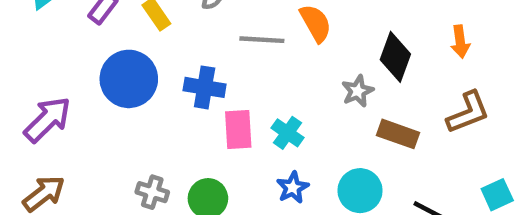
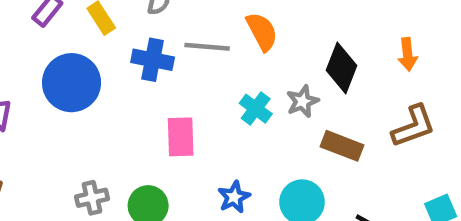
blue cross: (205, 87) -> (153, 60), moved
cyan cross: (288, 133) -> (256, 109), moved
gray cross: (152, 192) -> (92, 198), turned -32

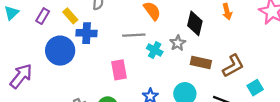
gray line: (207, 47) -> (134, 35), moved
blue cross: (153, 60) -> (87, 33), moved
brown L-shape: (413, 126) -> (233, 66), moved

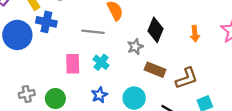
orange arrow: (227, 12) -> (195, 34), moved
cyan cross: (155, 50) -> (101, 62), moved

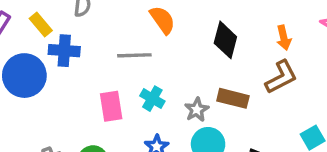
gray star: (135, 47) -> (197, 110), moved
brown L-shape: (187, 78) -> (281, 77), moved

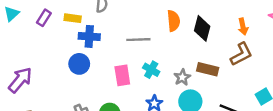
orange semicircle: (162, 20) -> (173, 21), moved, turned 30
yellow rectangle: (41, 24) -> (73, 18), turned -42
blue circle: (24, 76) -> (79, 64), moved, size x0.7

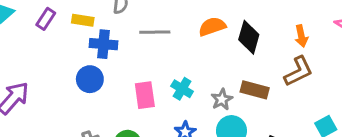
orange semicircle: (173, 21) -> (212, 27), turned -105
gray line: (138, 40) -> (155, 32), moved

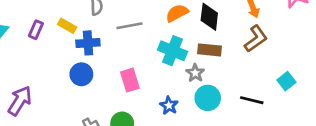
yellow rectangle: (83, 20) -> (67, 26), turned 30
cyan cross: (182, 89) -> (172, 51), moved, size x1.5
brown rectangle: (255, 90) -> (210, 50), moved

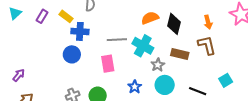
gray line: (130, 26) -> (117, 40), moved
brown L-shape: (256, 39) -> (207, 45), turned -75
brown rectangle: (210, 50) -> (180, 54), moved
purple arrow: (20, 101) -> (19, 75), moved, size x0.6

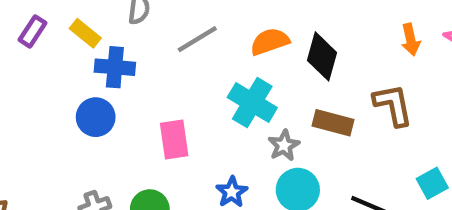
orange arrow: (208, 22) -> (411, 40), moved
gray line: (117, 40) -> (197, 39), moved, turned -30

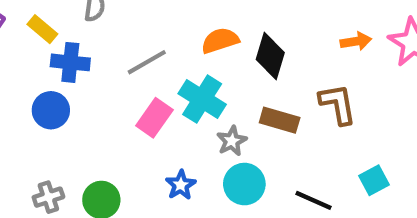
gray line: (197, 39) -> (147, 62), moved
orange arrow: (411, 40) -> (356, 41), turned -88
pink rectangle: (174, 140) -> (154, 118), moved, turned 42

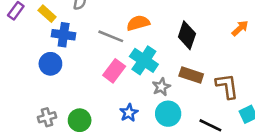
orange semicircle: (220, 41) -> (138, 23), moved
orange arrow: (356, 41) -> (240, 28), turned -36
gray line: (147, 62) -> (111, 36), turned 50
brown L-shape: (338, 104) -> (227, 86), moved

